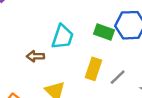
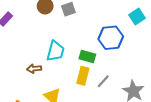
green rectangle: (104, 32) -> (87, 57), moved

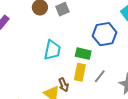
brown arrow: (34, 69) -> (64, 85), moved, turned -104

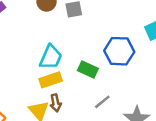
yellow rectangle: (80, 72) -> (51, 80), moved, turned 48

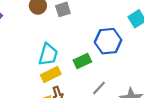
green rectangle: (88, 69) -> (82, 61), turned -42

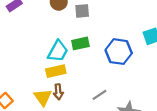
green rectangle: (82, 61) -> (80, 43), moved

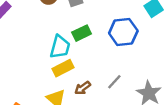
brown arrow: (58, 92) -> (83, 88), moved, turned 72

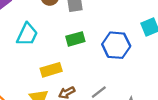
cyan trapezoid: (60, 47) -> (27, 34), moved

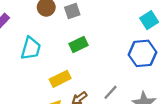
blue hexagon: (116, 45) -> (143, 53), moved

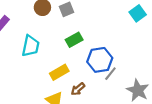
blue hexagon: (143, 53) -> (100, 60), moved
gray line: (110, 92) -> (110, 74), moved

